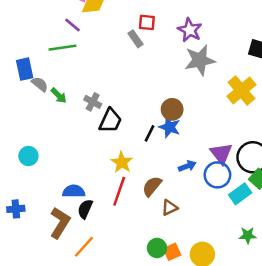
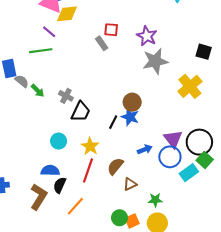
cyan circle: (28, 156) -> (59, 141), moved
green star: (248, 235) -> (155, 200), moved
orange line: (84, 247) -> (75, 206), moved

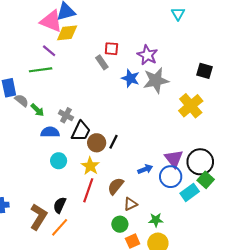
brown circle: (132, 102) -> (97, 143), moved
blue star: (130, 117) -> (130, 78), moved
blue semicircle: (50, 170) -> (50, 132), moved
orange line: (75, 206) -> (60, 227), moved
green circle: (120, 218) -> (120, 224), moved

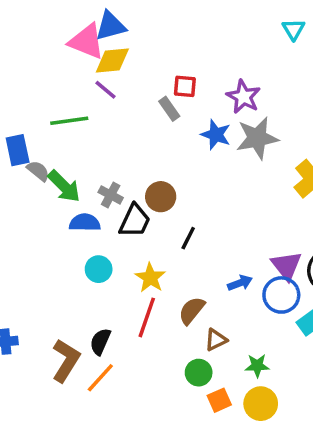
purple line: (49, 51) -> (105, 90), moved
green arrow: (37, 110) -> (64, 186), size x1.5
brown circle: (97, 143) -> (161, 197), moved

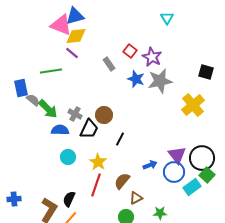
cyan triangle: (293, 29) -> (167, 18), moved
red square: (185, 86) -> (130, 51), moved, turned 32

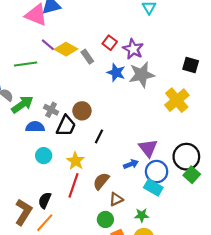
yellow diamond: (76, 36) -> (66, 49), moved, turned 35
green arrow: (48, 109) -> (22, 104), turned -80
purple triangle: (177, 155) -> (148, 148), moved
cyan rectangle: (192, 187) -> (153, 188), moved, turned 66

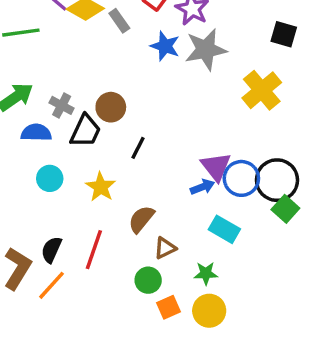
blue arrow: (131, 164) -> (202, 187), moved
blue circle: (157, 172) -> (241, 178), moved
red line: (73, 185) -> (94, 250), moved

